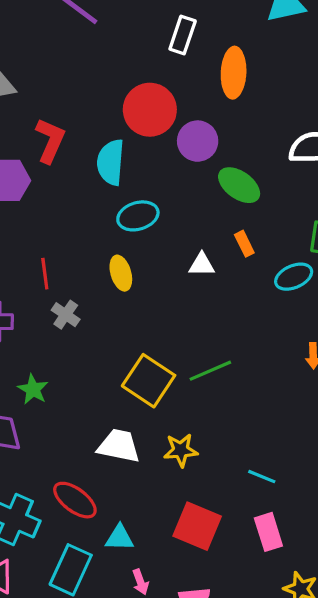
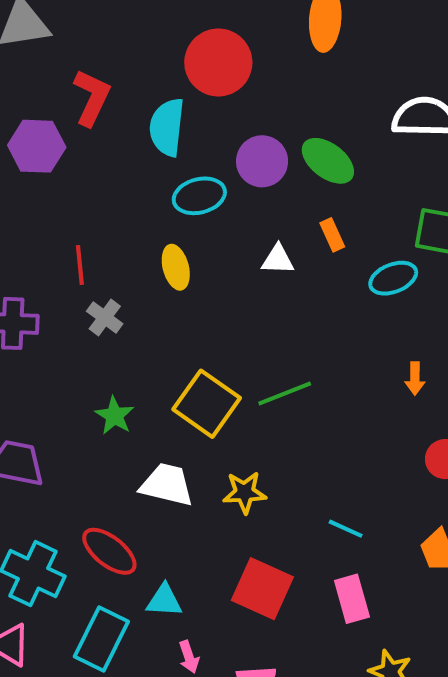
purple circle: (198, 141) -> (262, 161), moved
green star: (33, 389) -> (114, 416), moved

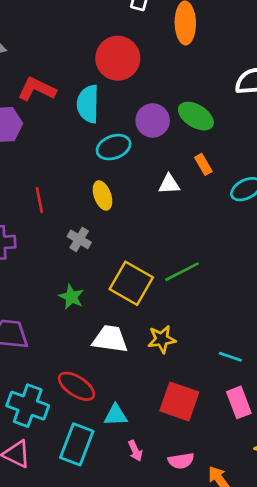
red L-shape: (92, 98) -> (37, 89), turned -84
gray cross: (105, 318) -> (79, 239), moved

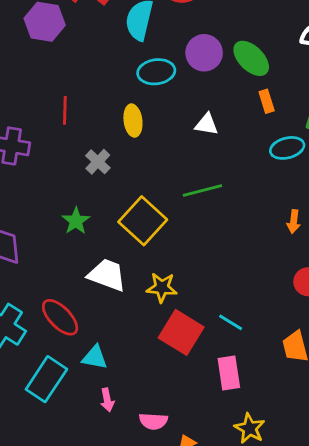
orange rectangle: (203, 164) -> (267, 101), moved
green line: (182, 272) -> (202, 190), moved
red square: (179, 401) -> (181, 332), moved

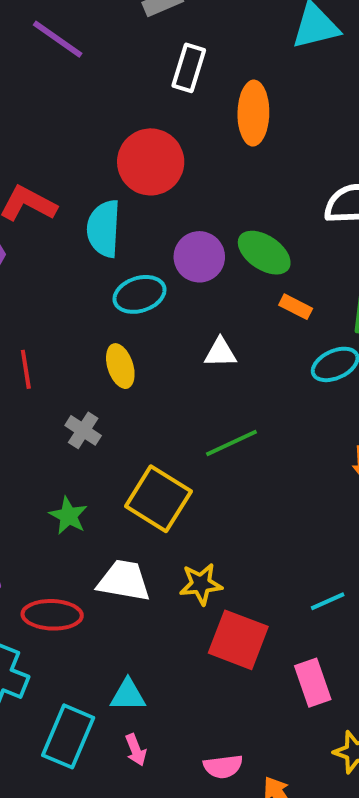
orange rectangle: (267, 101) -> (296, 307), turned -35
red ellipse: (60, 317) -> (52, 615), moved, turned -33
cyan line: (231, 322) -> (328, 601), moved, turned -45
pink arrow: (107, 400) -> (136, 750), moved

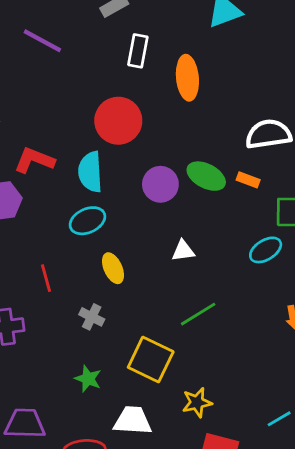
cyan ellipse: (140, 294) -> (87, 221), moved
orange rectangle: (296, 307) -> (248, 180), moved
yellow star: (201, 584) -> (197, 403), moved

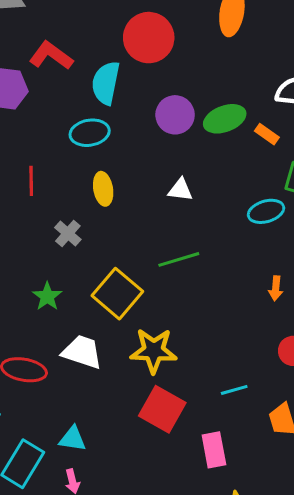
green ellipse: (206, 176) -> (225, 119), turned -63
yellow star: (197, 403) -> (154, 351), size x1.4

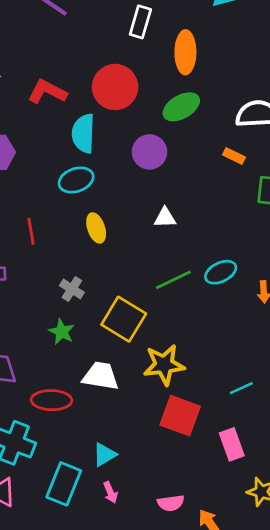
red L-shape: (51, 56) -> (47, 92), moved
green ellipse: (225, 119) -> (181, 107), moved
cyan ellipse: (266, 211) -> (221, 272), moved
gray cross: (68, 233) -> (72, 289), moved
cyan triangle: (73, 439) -> (104, 455), turned -30

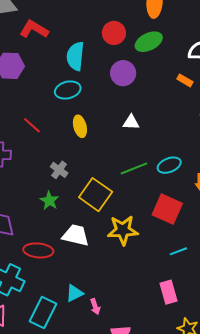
red circle: (115, 87) -> (114, 33), moved, size x0.7
red L-shape: (47, 92) -> (34, 29), moved
red line: (31, 231) -> (32, 125), turned -42
red square: (180, 416) -> (167, 209), moved
pink arrow: (110, 492) -> (95, 307), moved

